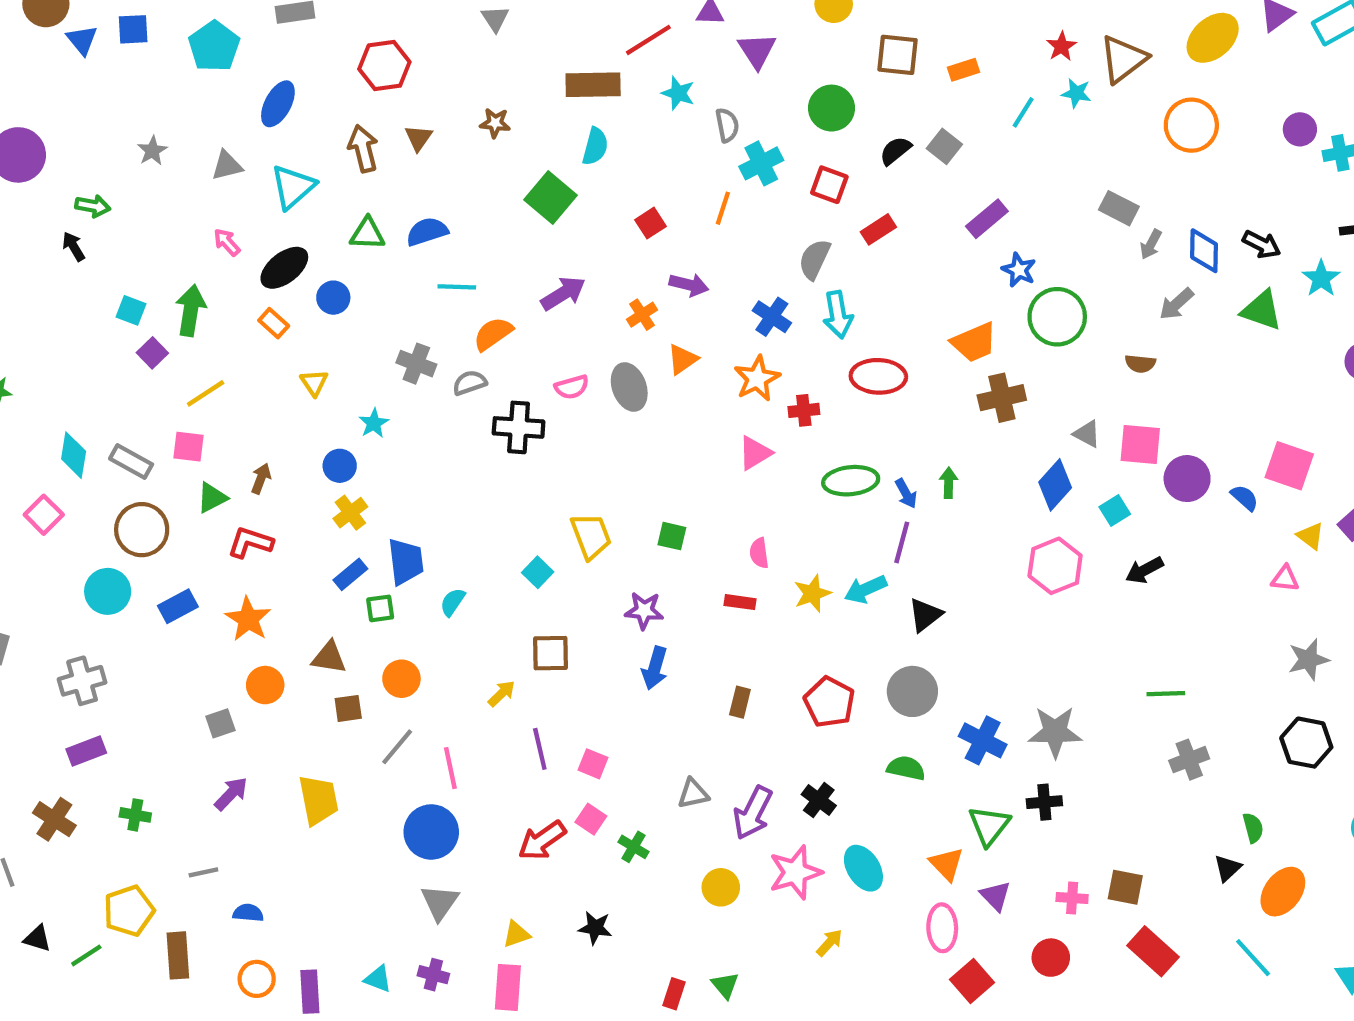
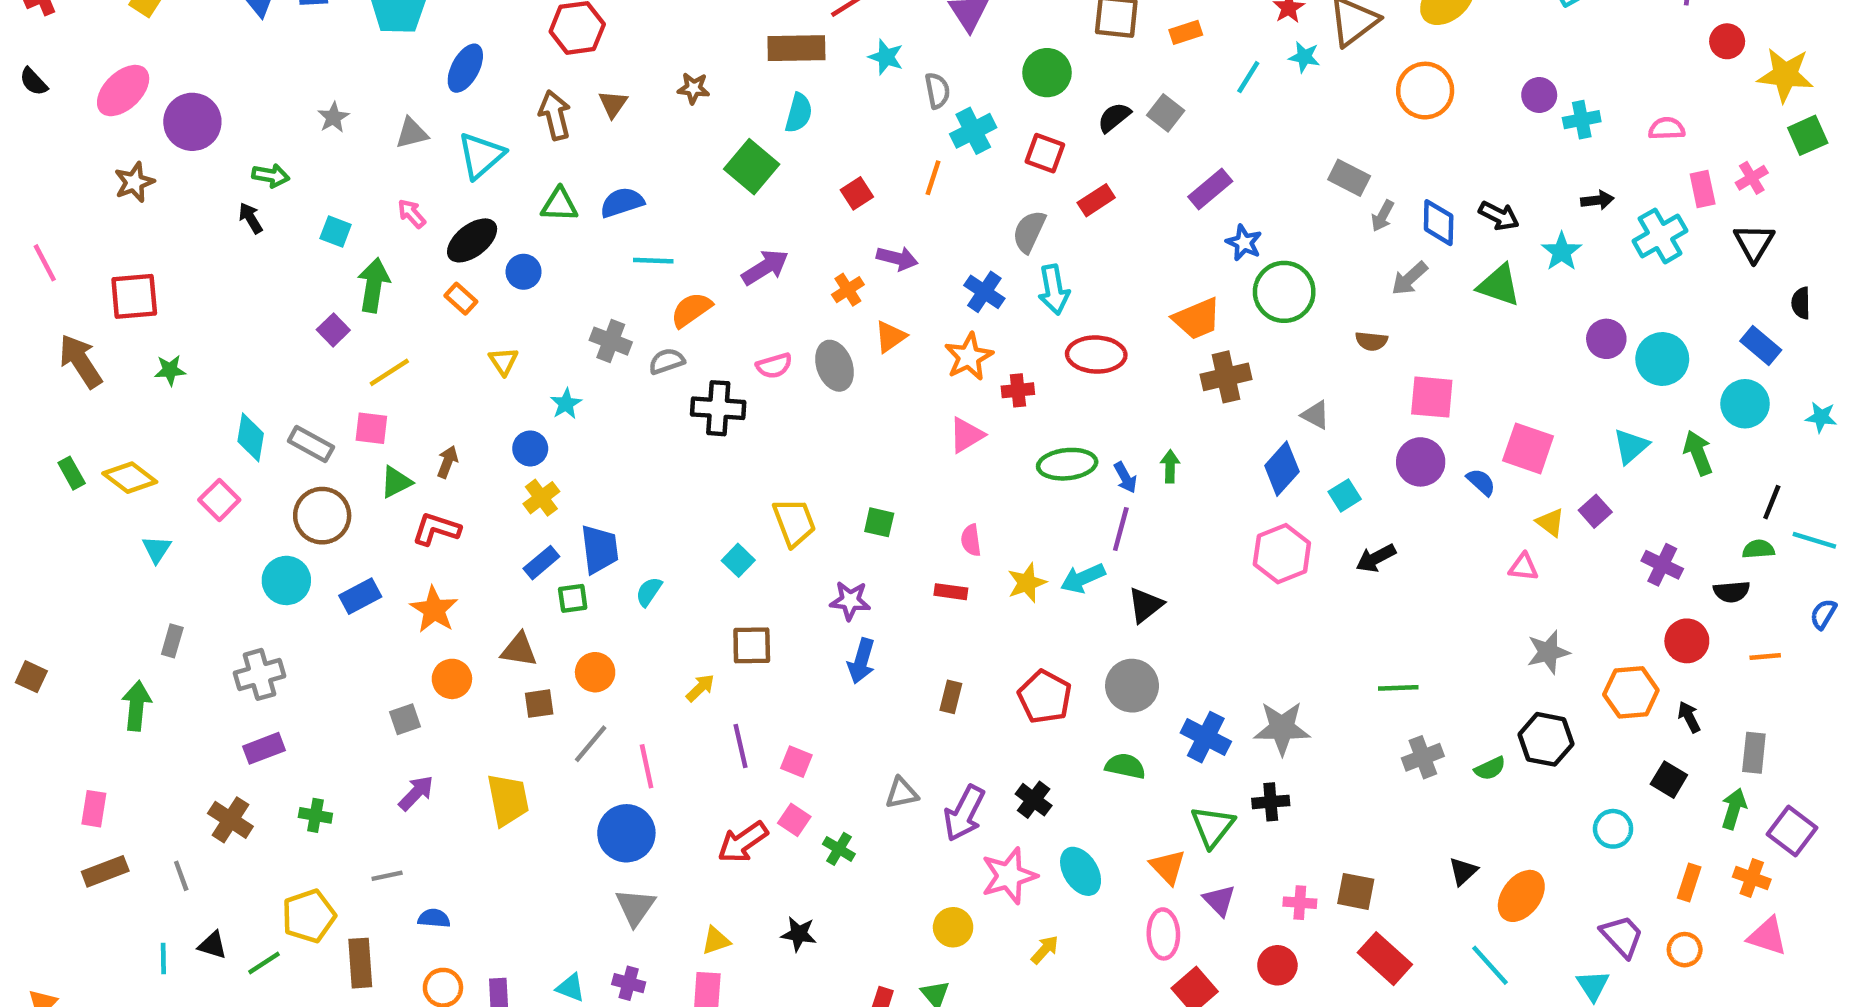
cyan square: (131, 310) -> (336, 231), moved
pink square: (1140, 444) -> (1432, 397), moved
green semicircle: (1253, 828) -> (1490, 768), moved, turned 80
yellow circle: (721, 887) -> (953, 927), moved

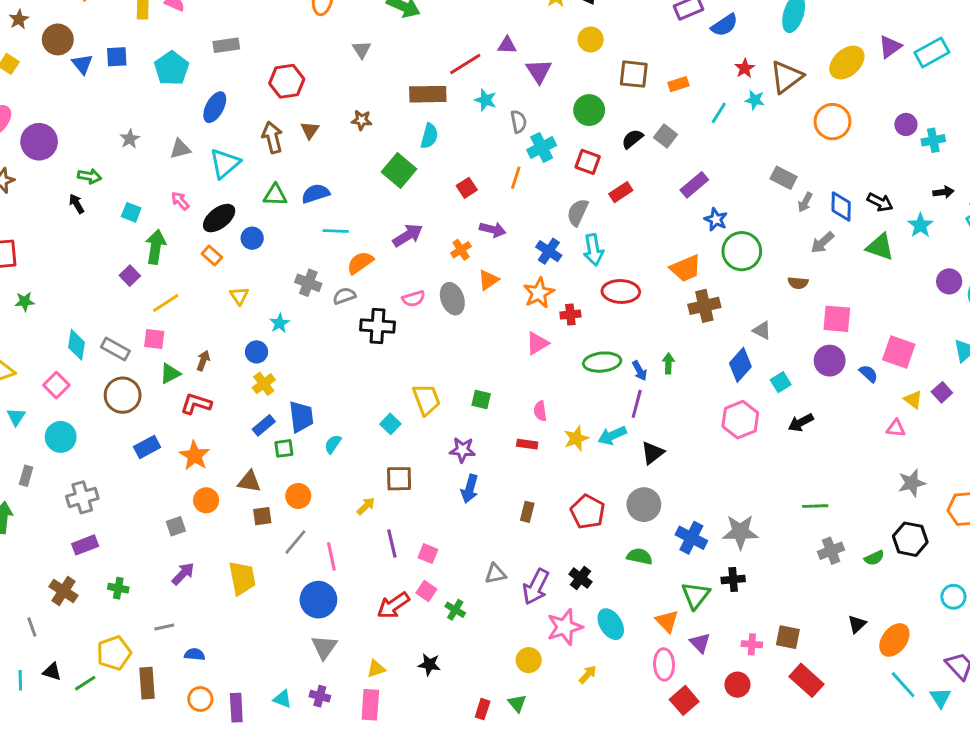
cyan circle: (286, 580) -> (61, 437), moved
cyan line: (1490, 965) -> (903, 685), moved

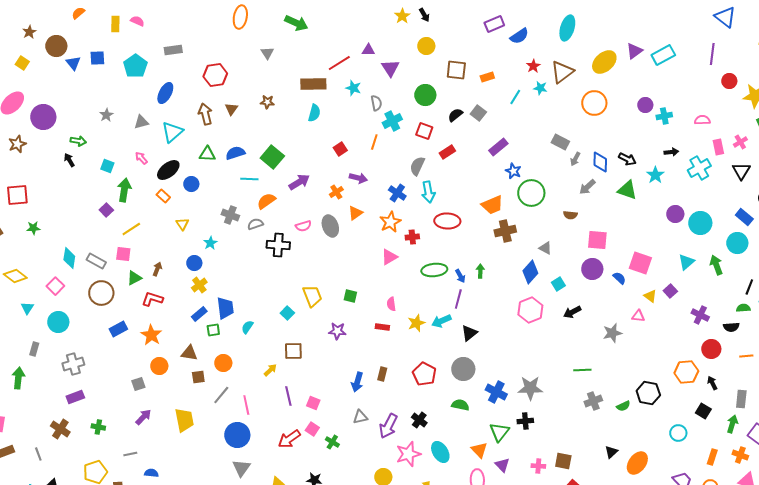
green square: (399, 171) -> (272, 157), moved
gray star: (912, 483) -> (612, 333), moved
blue arrow: (470, 489) -> (357, 382), moved

